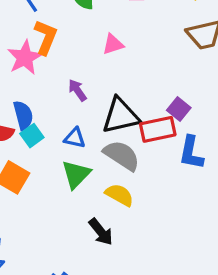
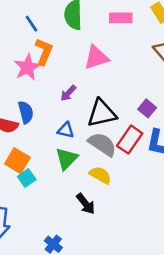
pink triangle: (113, 44) -> (96, 58), size x1.5
purple arrow: (77, 90) -> (68, 93), turned -102
red rectangle: (158, 129) -> (130, 140), moved, turned -44
cyan square: (32, 136) -> (27, 178), moved

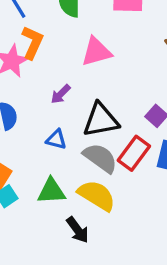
green triangle: (67, 159) -> (51, 191), moved, turned 40
yellow semicircle: (100, 175) -> (97, 195), size x1.4

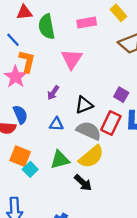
pink triangle: (96, 52) -> (72, 59), turned -30
black triangle: (101, 120) -> (84, 105), size x0.7
yellow semicircle: (97, 195) -> (91, 157), turned 120

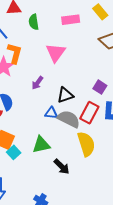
green semicircle: (47, 27) -> (34, 22), size x0.7
blue triangle: (56, 124) -> (51, 113), moved
yellow semicircle: (91, 157) -> (86, 144), moved, turned -70

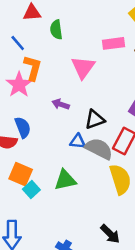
pink rectangle: (71, 20) -> (114, 43), moved
purple arrow: (37, 83) -> (61, 104), turned 72
black arrow: (62, 167) -> (110, 234), moved

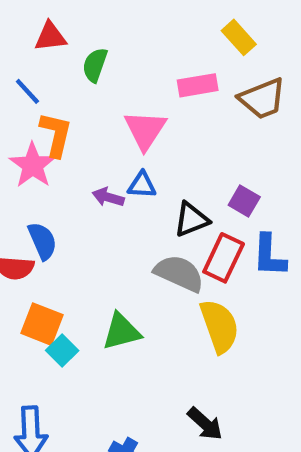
green semicircle: (56, 30) -> (95, 65), turned 30
black triangle: (95, 119) -> (191, 219), moved
blue triangle: (78, 141) -> (142, 185), moved

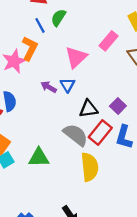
pink rectangle: (198, 85) -> (109, 41), turned -54
blue line: (27, 91) -> (40, 25), moved
blue triangle: (142, 185) -> (68, 85), turned 42

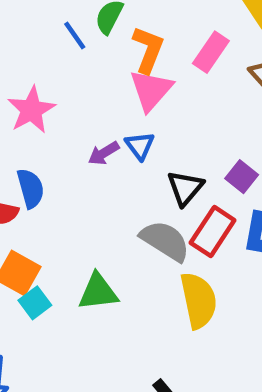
orange L-shape: (30, 48) -> (148, 50), moved
purple arrow: (49, 87) -> (104, 153), turned -56
black triangle: (89, 109) -> (185, 188), turned -36

